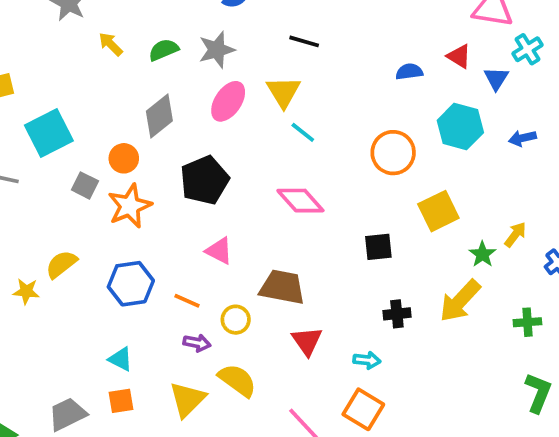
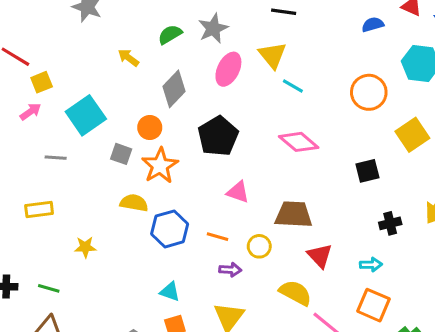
yellow arrow: (111, 44) -> (128, 58), moved
yellow semicircle: (61, 264) -> (134, 203), moved, turned 56
yellow semicircle: (237, 380) -> (295, 293), moved

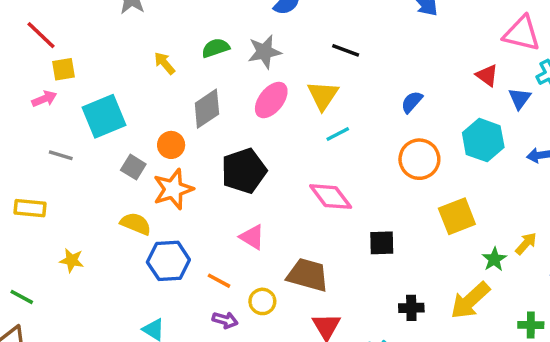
blue semicircle: (373, 24) -> (412, 102), moved, turned -45
cyan line: (293, 86) -> (338, 134), turned -70
black square: (367, 171) -> (382, 243), moved

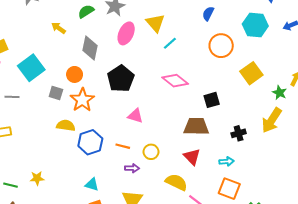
gray diamond: (207, 109) -> (90, 48), turned -30
yellow star: (72, 260) -> (37, 178), moved
brown trapezoid: (308, 275) -> (196, 126), moved

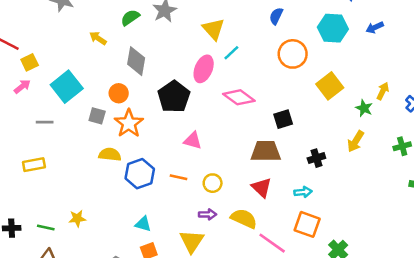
pink ellipse: (126, 33) -> (204, 69), moved
yellow arrow: (272, 120) -> (356, 141), size x0.7
purple arrow: (132, 168) -> (208, 214), moved

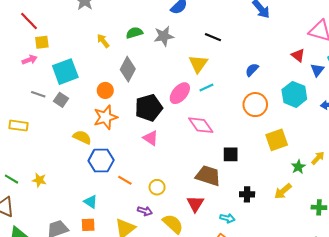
gray square: (97, 116) -> (61, 100), moved
pink triangle: (193, 141) -> (151, 138), moved
orange line: (179, 177) -> (125, 180), moved

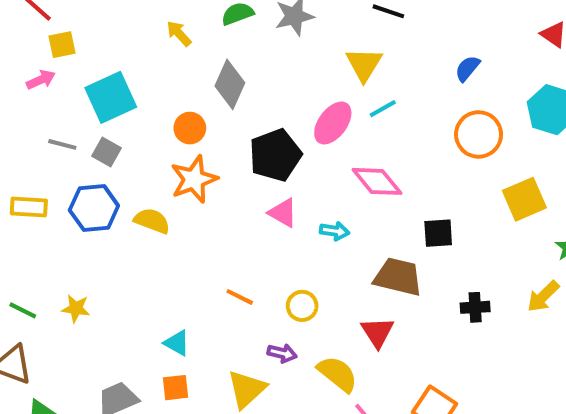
blue hexagon: (101, 161) -> (94, 208), moved
cyan arrow: (227, 218) -> (334, 231), moved

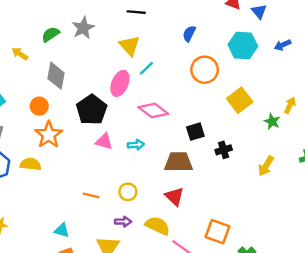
yellow arrow: (543, 296) -> (266, 166), moved
black cross: (475, 307) -> (224, 150), moved

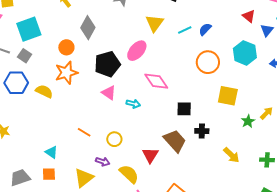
cyan line: (146, 68) -> (185, 30), moved
yellow square: (240, 100) -> (228, 96), turned 30
brown trapezoid: (179, 162) -> (175, 141), moved, turned 30
yellow arrow: (266, 166) -> (231, 155), turned -96

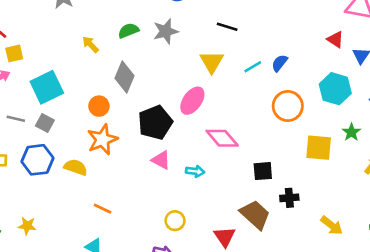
green star: (248, 121) -> (351, 132), moved
orange line: (84, 132) -> (103, 209), moved

